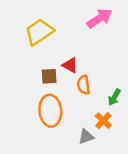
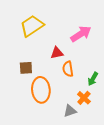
pink arrow: (100, 18) -> (81, 34), moved
red triangle: (70, 65) -> (57, 53), turned -40
brown square: (49, 76) -> (26, 68), moved

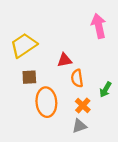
yellow trapezoid: (32, 26) -> (24, 45), moved
pink arrow: (81, 34) -> (99, 26), moved, turned -70
orange cross: (84, 98) -> (83, 106), moved

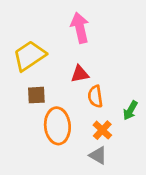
pink arrow: (99, 26) -> (80, 28), moved
gray triangle: (79, 126) -> (98, 155), turned 49

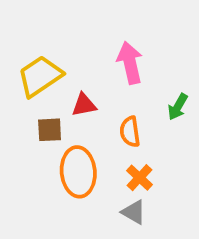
pink arrow: (80, 28) -> (130, 63), moved
red triangle: (80, 74) -> (84, 105), moved
green arrow: (130, 110) -> (178, 107), moved

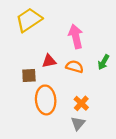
yellow trapezoid: (40, 76) -> (29, 20), moved
orange semicircle: (130, 132) -> (75, 67), moved, turned 114
gray triangle: (134, 212) -> (78, 123), turned 40

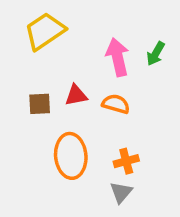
green arrow: (104, 62) -> (156, 54), moved
brown square: (29, 75) -> (40, 104), moved
orange cross: (81, 103) -> (126, 161), turned 32

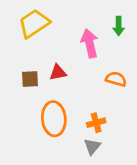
green arrow: (156, 54) -> (119, 26), moved, turned -30
orange semicircle: (116, 104) -> (116, 79), moved

